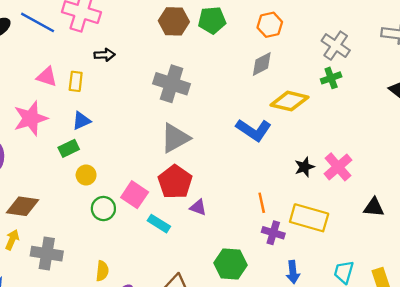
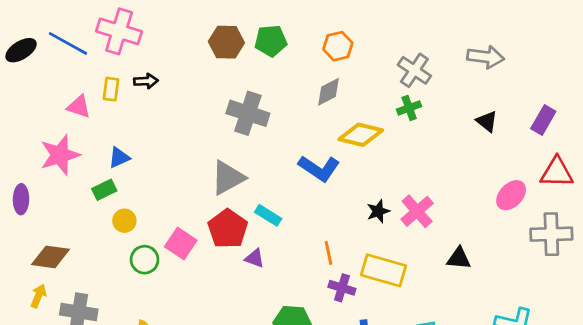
yellow rectangle: (76, 81) -> (111, 89), moved
gray cross: (172, 84) -> (248, 113), moved
cyan rectangle: (159, 224) -> (268, 215), moved

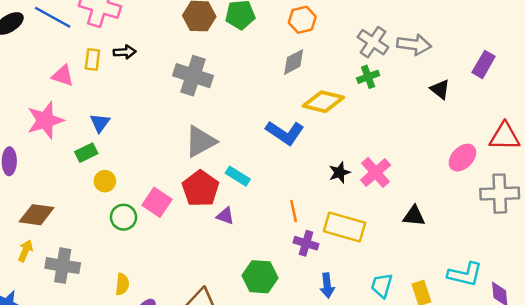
gray arrow: (486, 57) -> (414, 45), moved
gray cross: (248, 113) -> (193, 76), moved
purple rectangle: (543, 120) -> (484, 64), moved
blue triangle: (119, 158) -> (100, 123), turned -30

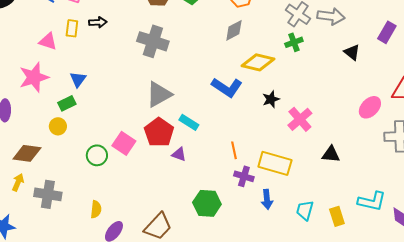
black star: (340, 172) -> (271, 99), moved
yellow circle: (105, 181) -> (58, 126), moved
blue arrow: (327, 285) -> (267, 199), moved

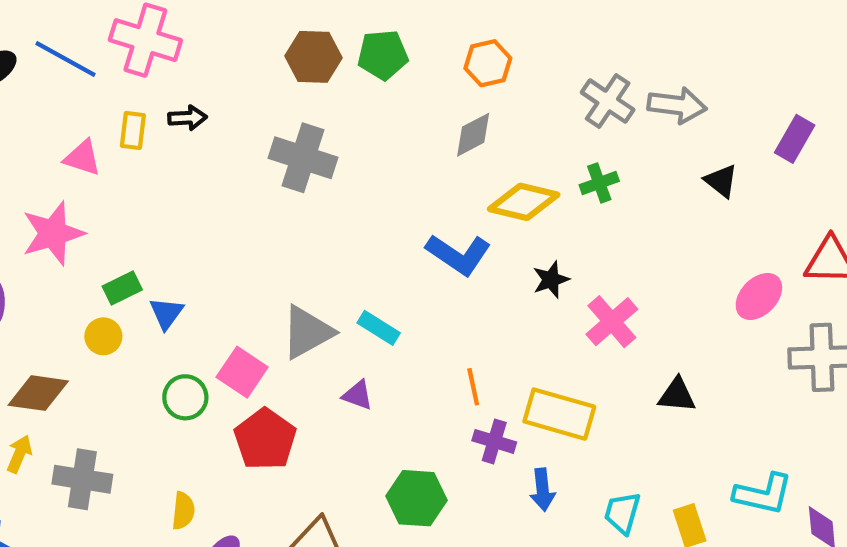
green cross: (294, 42) -> (599, 183), moved
blue triangle: (78, 79) -> (166, 313), moved
gray triangle: (159, 94) -> (307, 332), moved
red pentagon: (159, 132) -> (265, 439), moved

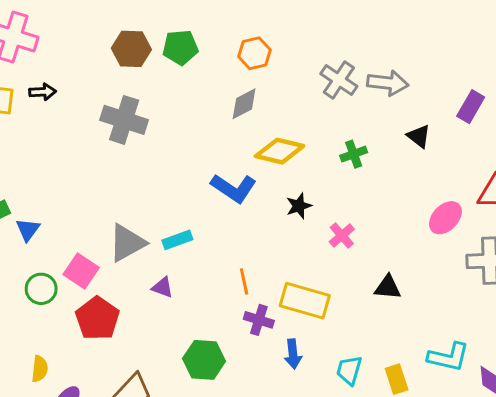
green cross: (599, 183) -> (354, 154), moved
pink cross: (612, 322) -> (342, 235), size x0.7
cyan rectangle: (379, 328) -> (177, 240), turned -52

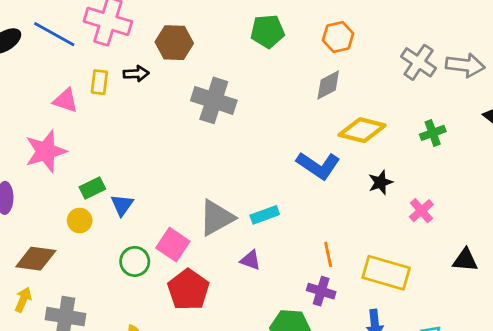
brown hexagon: (131, 49) -> (174, 43), moved
purple cross: (259, 320) -> (321, 291), moved

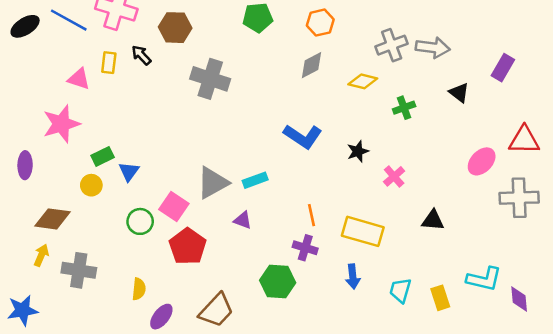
gray cross: (419, 62) -> (392, 45), turned 36
black arrow: (136, 74) -> (141, 55), turned -130
yellow diamond: (362, 130) -> (363, 81), moved, size x0.7

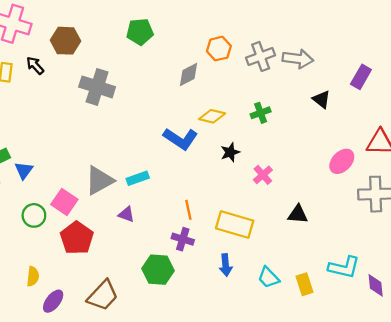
orange hexagon: (320, 23) -> (219, 49), moved
yellow diamond: (363, 81) -> (212, 116), moved
green cross: (404, 108) -> (261, 113), moved
cyan trapezoid: (400, 290) -> (268, 277), turned -60

